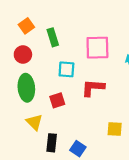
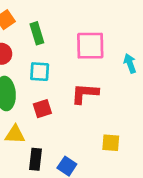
cyan square: (66, 69) -> (40, 72), moved
yellow triangle: (34, 122) -> (15, 135), turned -42

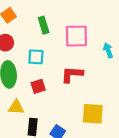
green rectangle: (37, 33) -> (44, 25), moved
yellow square: (111, 143) -> (93, 114), size x1.5

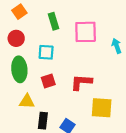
red L-shape: (72, 74) -> (81, 82), moved

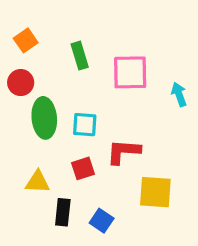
cyan square: (46, 52) -> (85, 125), moved
green ellipse: (19, 69) -> (44, 118), moved
red square: (48, 81) -> (83, 168), moved

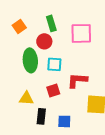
orange square: (26, 40) -> (19, 26), moved
red circle: (21, 83) -> (44, 41), moved
blue square: (102, 221) -> (64, 121), turned -32

